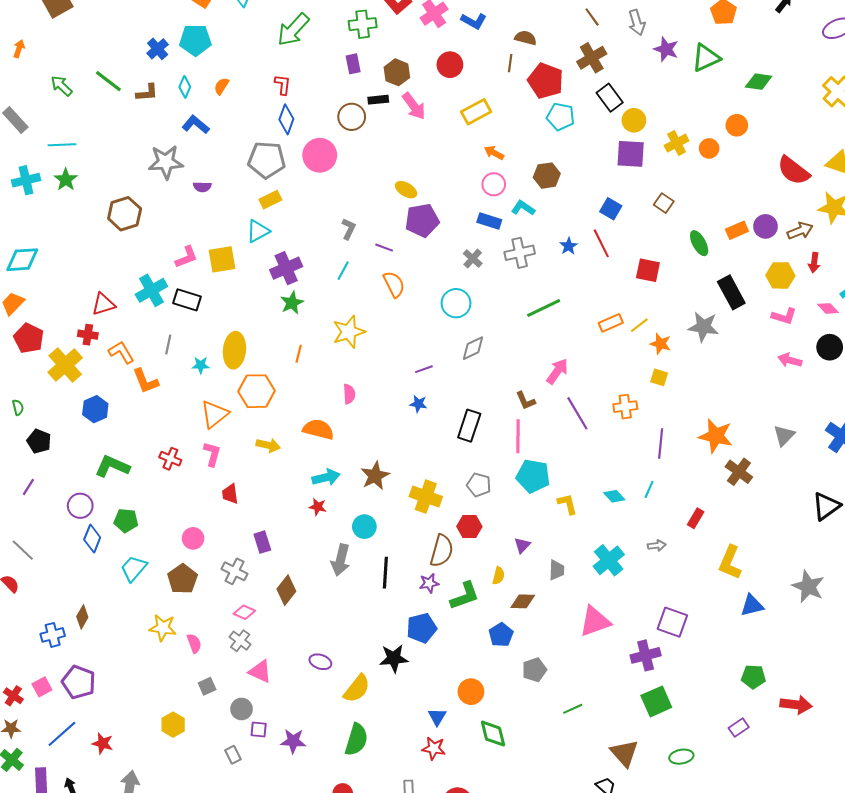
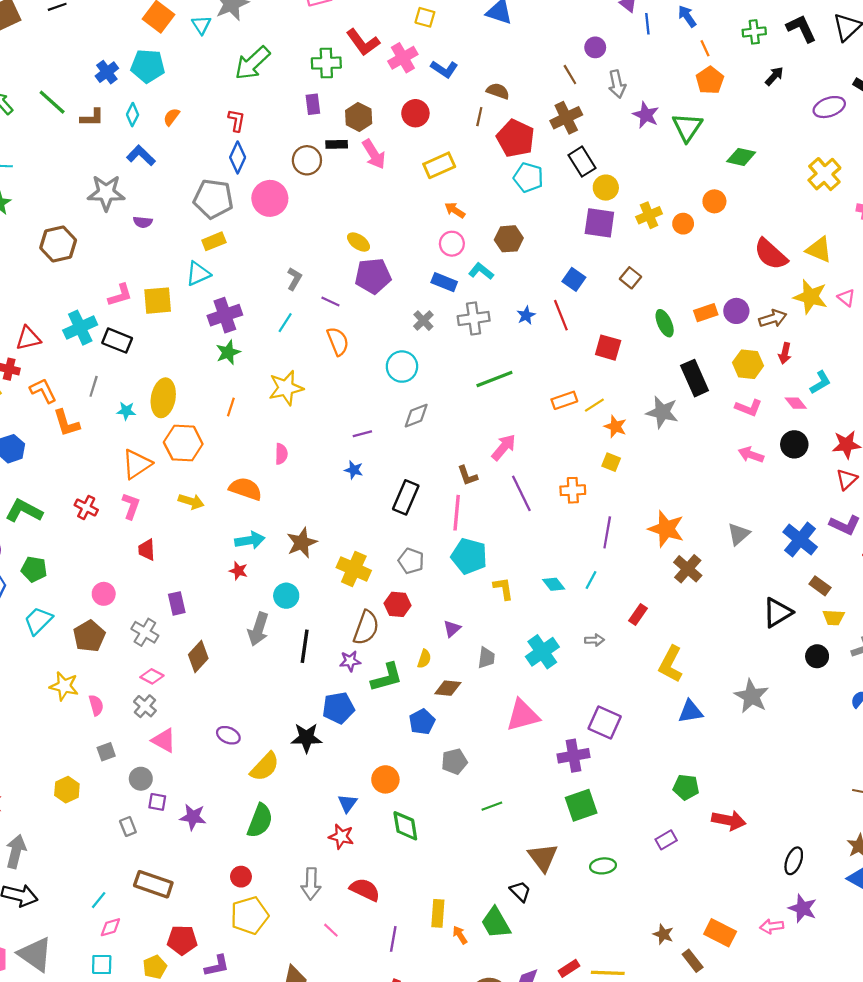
green triangle: (706, 58) -> (687, 127), turned -36

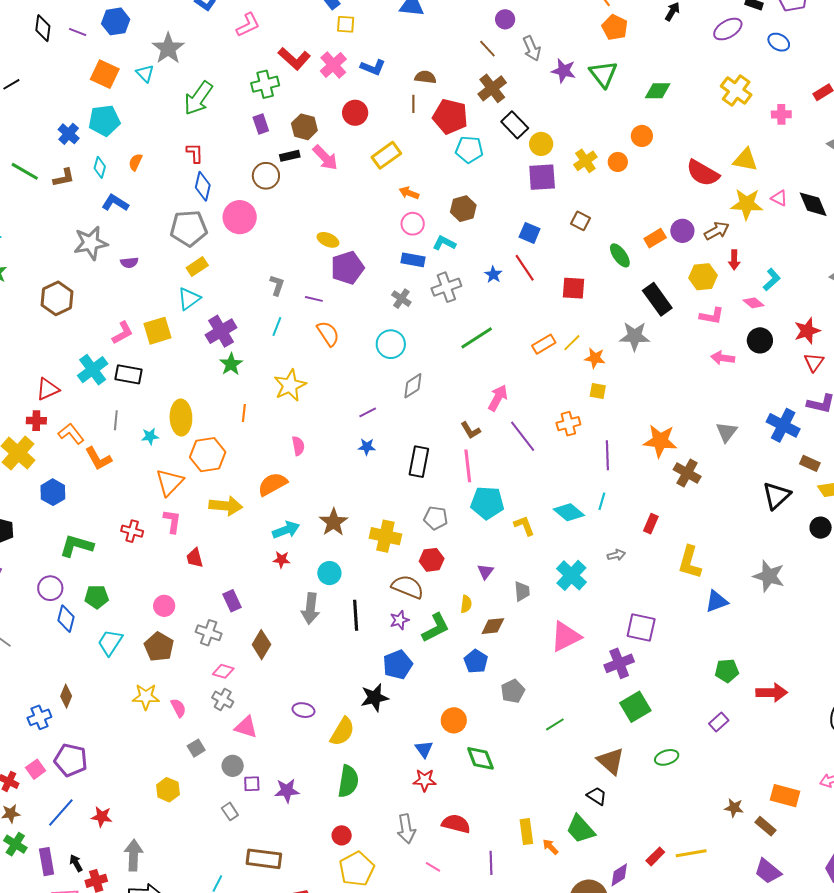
orange semicircle: (246, 489) -> (273, 484), turned -36
yellow arrow: (191, 501) -> (226, 506), size x1.4
cyan diamond: (554, 584) -> (569, 512), size x1.4
brown semicircle: (366, 628) -> (408, 587), turned -76

